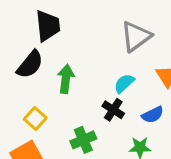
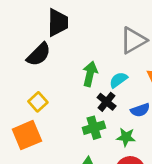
green arrow: (66, 79) -> (90, 74), moved
green cross: (83, 140) -> (94, 128), moved

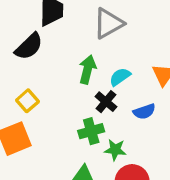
gray triangle: (133, 40) -> (108, 23), moved
green star: (126, 137) -> (115, 150), moved

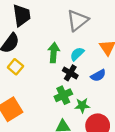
gray triangle: (108, 23) -> (77, 20), moved
yellow square: (27, 101) -> (15, 67), moved

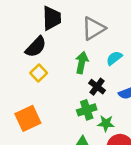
gray triangle: (77, 20) -> (93, 28), moved
cyan semicircle: (77, 54) -> (114, 58), moved

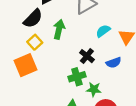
green arrow: (82, 63) -> (59, 29), moved
orange square: (28, 118) -> (26, 65), moved

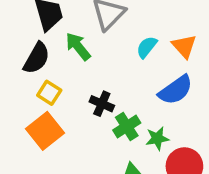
green arrow: (59, 29) -> (78, 46), moved, turned -36
black cross: (87, 56) -> (102, 104), moved
blue semicircle: (114, 63) -> (176, 90), size x1.5

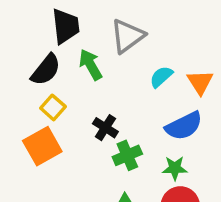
green star: (157, 138) -> (175, 168), moved

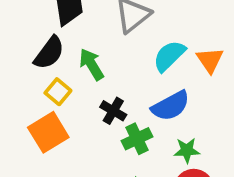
green arrow: (90, 65) -> (92, 64), moved
cyan semicircle: (161, 77) -> (169, 56), size x1.4
blue semicircle: (184, 126) -> (171, 106), moved

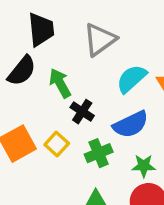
yellow square: (58, 92) -> (57, 144), moved
black cross: (113, 111) -> (82, 112), moved

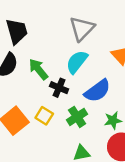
gray triangle: (100, 40) -> (82, 28), moved
cyan semicircle: (132, 79) -> (77, 62), moved

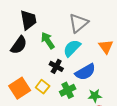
green arrow: (38, 69) -> (48, 41), moved

